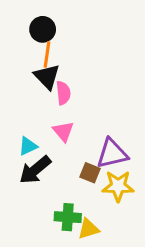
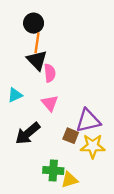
cyan triangle: (28, 146) -> (15, 95), moved

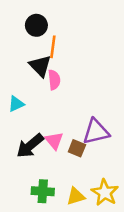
orange line: (37, 43) -> (53, 47), moved
pink triangle: (50, 103) -> (54, 141), moved
yellow star: (93, 146) -> (105, 193), moved, turned 30
green cross: (53, 170) -> (43, 191), moved

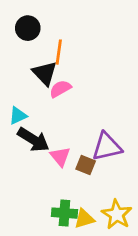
black circle: (36, 25) -> (28, 28), moved
pink semicircle: (54, 80) -> (60, 89), turned -114
black arrow: (30, 146) -> (33, 140), moved, turned -108
green cross: (43, 191) -> (64, 213), moved

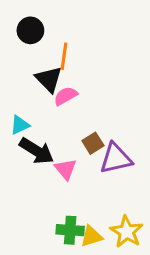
brown square: (86, 165) -> (93, 143), moved, turned 36

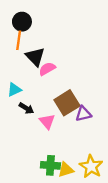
orange line: (64, 56) -> (19, 40), moved
brown square: (93, 143) -> (67, 103), size x1.6
black arrow: (37, 151) -> (26, 108), size x0.6
purple triangle: (116, 158) -> (83, 114), size x0.7

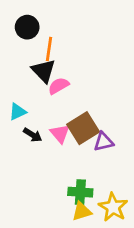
orange line: (19, 40) -> (49, 49), moved
pink triangle: (47, 121) -> (60, 134), moved
green cross: (50, 165) -> (80, 192), moved

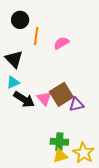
black triangle: (44, 71) -> (14, 59), moved
pink semicircle: (59, 86) -> (61, 43), moved
black arrow: (33, 135) -> (24, 99), size x1.5

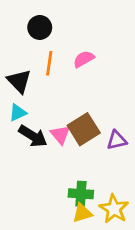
black circle: (20, 20) -> (40, 27), moved
orange line: (36, 36) -> (49, 63), moved
purple triangle: (76, 104) -> (117, 140), moved

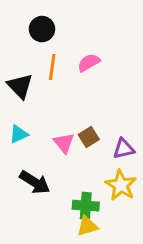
cyan triangle: (18, 113) -> (19, 134), moved
brown square: (84, 129) -> (89, 137), size x0.6
black arrow: (33, 136) -> (35, 182), moved
yellow star: (114, 209) -> (121, 185), moved

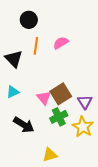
brown square: (89, 137) -> (61, 94), size x1.5
purple triangle: (124, 149) -> (85, 102), turned -49
green cross: (86, 206) -> (59, 117), moved, turned -30
yellow triangle: (87, 226) -> (50, 155), moved

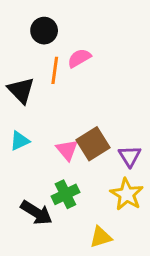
pink semicircle: (61, 43) -> (79, 58), moved
green cross: (59, 117) -> (65, 194), moved
black arrow: (24, 125) -> (36, 213), moved
yellow triangle: (50, 155) -> (101, 237), moved

